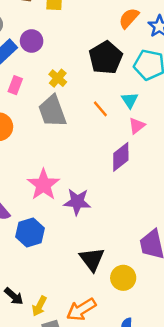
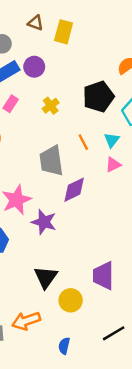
gray trapezoid: (52, 111) -> (51, 161), moved
purple diamond: (121, 157) -> (74, 190), moved

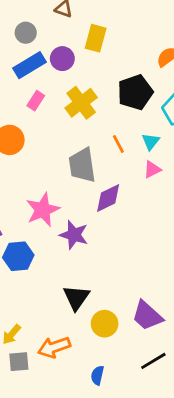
yellow rectangle: (64, 32) -> (96, 38), moved
yellow cross: (51, 106) -> (81, 103), size x1.6
purple trapezoid: (103, 276) -> (147, 316), moved, turned -48

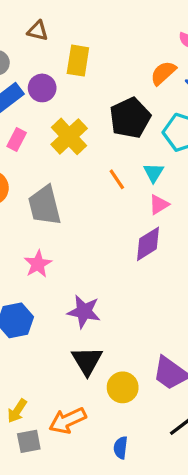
gray trapezoid: (82, 165) -> (45, 205), moved
purple diamond: (108, 198) -> (148, 244), moved
pink star: (43, 210) -> (38, 264), size x0.7
purple star: (74, 235) -> (84, 312), moved

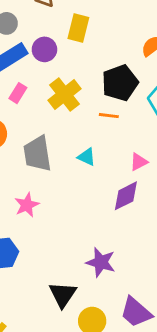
cyan triangle: (154, 173) -> (87, 157), moved, turned -42
orange line: (117, 179) -> (109, 116), moved, turned -54
purple star: (84, 312) -> (101, 262), moved

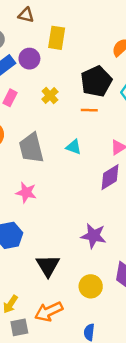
yellow cross: (65, 94) -> (50, 95), size x0.6
pink star: (27, 205) -> (26, 192), turned -30
black triangle: (63, 295) -> (48, 266), moved

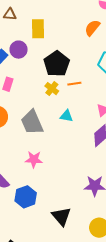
black pentagon: (96, 81) -> (57, 64), moved
yellow cross: (50, 95) -> (52, 89), moved

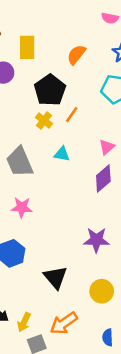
orange semicircle: (92, 28) -> (76, 55), moved
orange line: (74, 84) -> (72, 115), turned -48

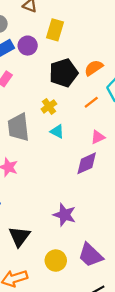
orange semicircle: (76, 55) -> (94, 68), moved
orange line: (72, 115) -> (91, 102), moved
yellow cross: (44, 121) -> (49, 106), moved

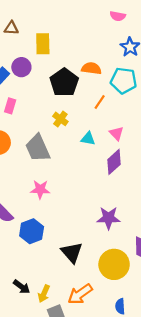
orange semicircle: (94, 68) -> (91, 68), turned 60
cyan triangle: (57, 131) -> (88, 139), moved
pink triangle: (98, 137) -> (117, 133), turned -32
yellow circle: (56, 261) -> (114, 264), size x1.4

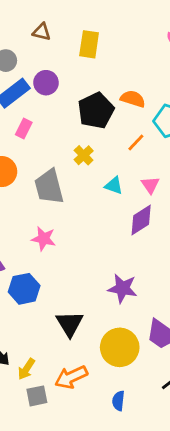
yellow rectangle: (43, 44) -> (89, 44), moved

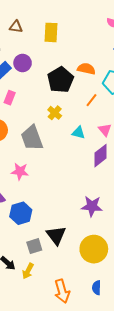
pink star: (44, 239) -> (20, 171), moved
orange arrow: (71, 377) -> (62, 291), moved, turned -75
gray square: (37, 396) -> (34, 246), moved

